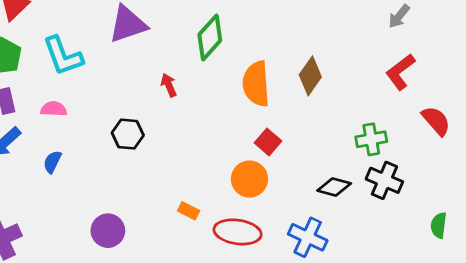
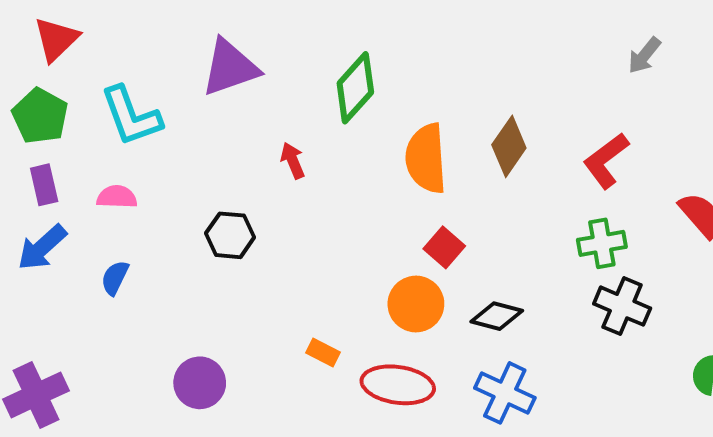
red L-shape: (400, 72) -> (606, 161), moved
black diamond: (334, 187) -> (497, 316), moved

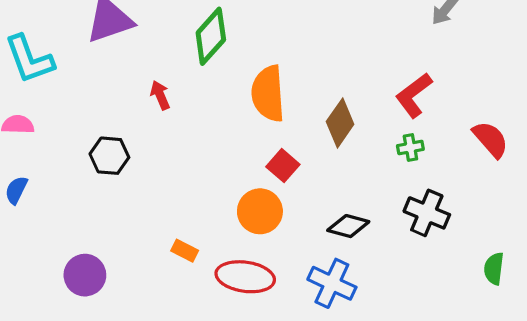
brown diamond: (509, 146) -> (340, 123), moved
green cross: (602, 243) -> (410, 148), moved, size x0.7
black diamond: (497, 316) -> (348, 226), moved

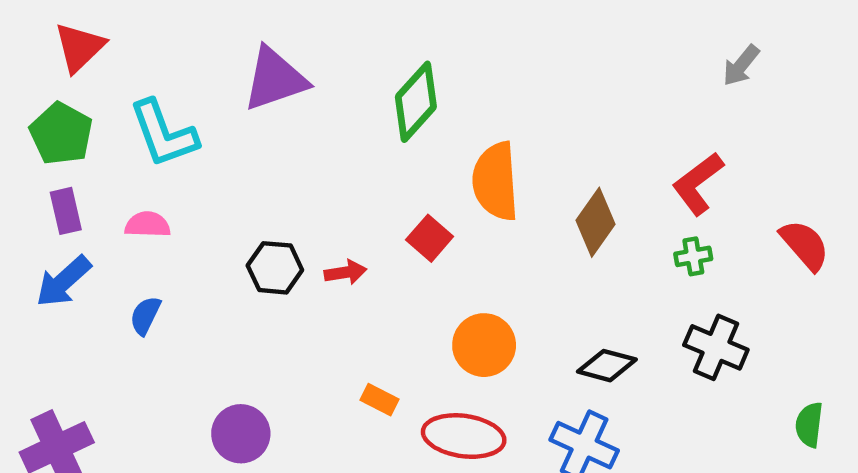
red arrow: (160, 95) -> (345, 272), moved, turned 104
red square: (283, 166) -> (430, 238), moved

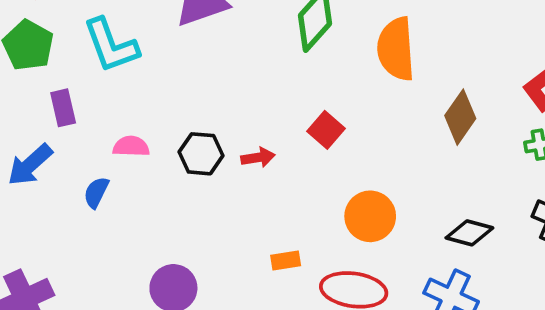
orange semicircle: (495, 181) -> (396, 49), moved
purple rectangle: (66, 211) -> (63, 108), moved
pink semicircle: (148, 225) -> (131, 146), moved
orange rectangle: (380, 400) -> (286, 260), turned -36

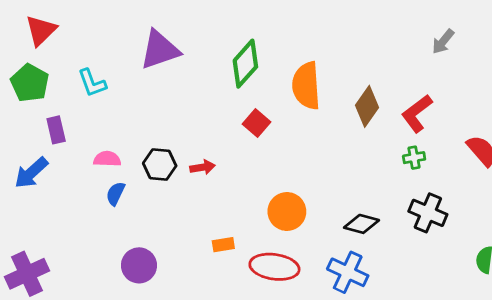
cyan L-shape: (111, 45) -> (92, 83), size x0.7
brown diamond: (460, 117) -> (367, 106), moved
red square: (326, 130) -> (256, 123), moved
blue semicircle: (96, 192) -> (115, 194), moved

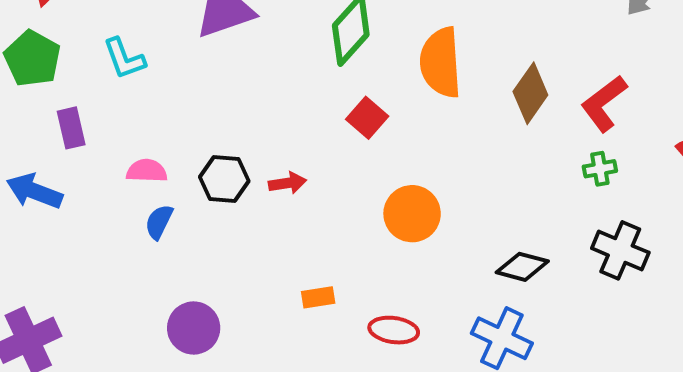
blue arrow: (31, 173) -> (34, 191), turned 63
orange circle: (287, 211) -> (412, 214), moved
red ellipse: (274, 267) -> (394, 330), size x0.7

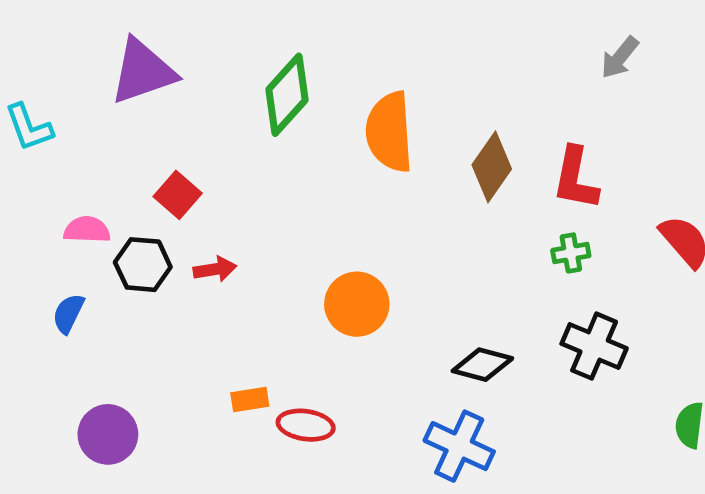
red L-shape: (604, 103) -> (575, 179), turned -42
red square: (367, 118) -> (178, 195), moved
pink semicircle: (147, 171) -> (87, 230), moved
red ellipse: (394, 330) -> (306, 425), moved

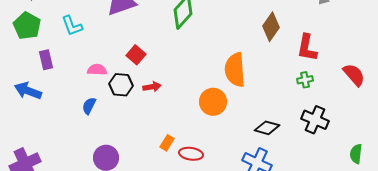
orange semicircle: (389, 132) -> (235, 70), moved
brown diamond: (492, 167) -> (271, 27), moved
orange rectangle: (250, 400) -> (167, 143), turned -49

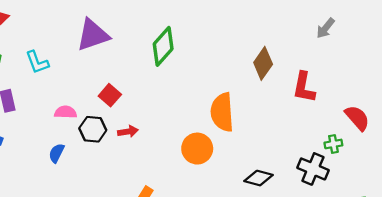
green cross: (305, 80) -> (333, 144), moved

